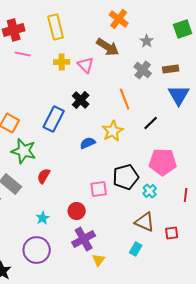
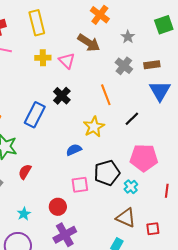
blue semicircle: (88, 143) -> (74, 150), moved

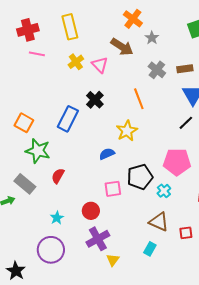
gray star: (128, 37) -> (152, 38), moved
yellow cross: (43, 58) -> (76, 62), turned -35
black line: (132, 119) -> (186, 123), moved

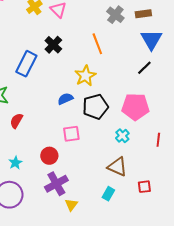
black pentagon: (140, 177) -> (95, 107), moved
red square: (186, 233) -> (144, 187), moved

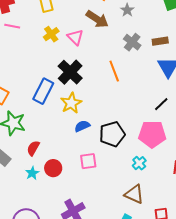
black cross: (53, 45) -> (70, 72), size x1.4
black line: (144, 68) -> (161, 104), moved
yellow star: (85, 76) -> (71, 103), moved
red circle: (49, 156) -> (53, 168), moved
cyan star: (15, 163) -> (32, 173), moved

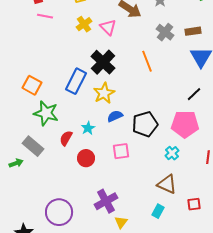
cyan star: (32, 173) -> (88, 128), moved

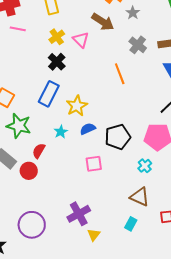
black cross: (103, 62) -> (57, 62), moved, size x0.7
cyan star: (88, 128) -> (61, 132), moved
red circle: (86, 158) -> (29, 171), moved

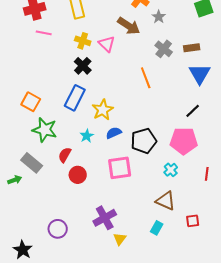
yellow cross: (57, 37) -> (83, 41), turned -35
pink square: (94, 164) -> (120, 168), size x1.4
red circle: (29, 171) -> (78, 175), moved
purple circle: (32, 225) -> (58, 229), size x0.7

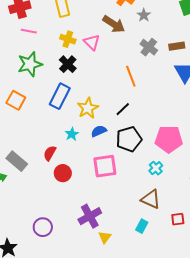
black line: (193, 111) -> (123, 109), moved
green star: (45, 130) -> (30, 64), moved, turned -30

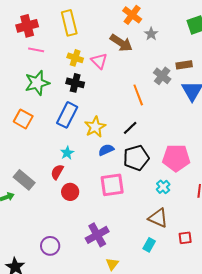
gray cross: (149, 47) -> (162, 76), moved
black cross: (68, 64) -> (75, 83), turned -30
cyan star: (72, 134) -> (67, 153), moved
yellow triangle: (105, 237) -> (112, 264), moved

